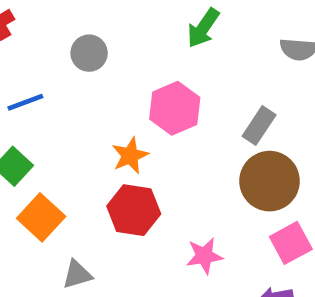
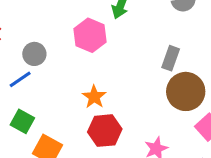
gray circle: (89, 53) -> (34, 54), moved
pink hexagon: (175, 108) -> (90, 35), moved

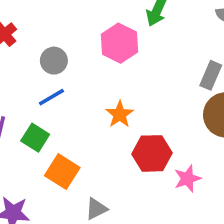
blue line: (20, 79) -> (51, 97), moved
red hexagon: (105, 131) -> (152, 153), moved

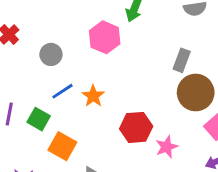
blue line: (51, 97) -> (62, 91), moved
orange star: (120, 114) -> (93, 96), moved

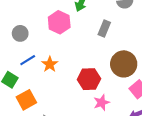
gray rectangle: (182, 60) -> (104, 28), moved
red hexagon: (136, 127) -> (89, 79), moved
orange square: (62, 146) -> (26, 100), turned 30

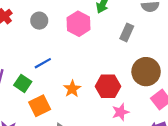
gray circle: (20, 33) -> (39, 21), moved
orange star: (50, 64) -> (72, 89), moved

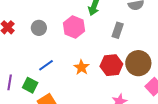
red hexagon: (108, 86) -> (111, 65), moved
orange star: (72, 89) -> (81, 67), moved

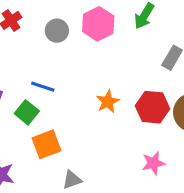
pink hexagon: (74, 27) -> (98, 24), moved
blue line: (46, 65) -> (43, 87), moved, turned 42

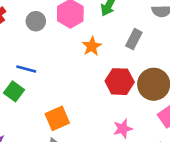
orange star: (108, 102) -> (92, 46), moved
orange square: (47, 144) -> (57, 118), moved

